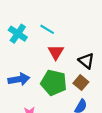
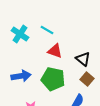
red triangle: (56, 52) -> (55, 51), turned -42
brown square: (81, 83) -> (87, 79), moved

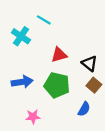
cyan line: (47, 30) -> (44, 20), moved
red triangle: (55, 51) -> (59, 55), turned -35

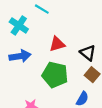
blue arrow: (22, 82) -> (20, 56), moved

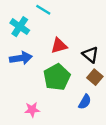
green pentagon: (55, 75) -> (57, 77), turned 30

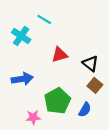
blue arrow: (21, 58) -> (22, 79), moved
green pentagon: (57, 77) -> (57, 101), moved

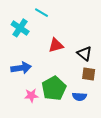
brown square: (95, 85) -> (89, 74), turned -32
blue semicircle: (85, 110) -> (79, 97), turned 64
pink star: (33, 117) -> (31, 96), moved

